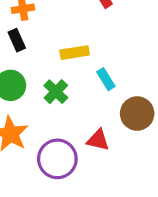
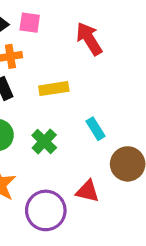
yellow rectangle: (75, 53) -> (54, 89), moved

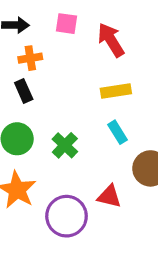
pink square: (30, 23) -> (67, 24), moved
yellow rectangle: (54, 89) -> (116, 91), moved

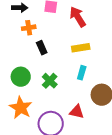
black rectangle: (24, 91) -> (42, 48), moved
cyan rectangle: (118, 132) -> (82, 73), turned 48

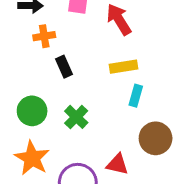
cyan rectangle: (82, 73) -> (136, 96), moved

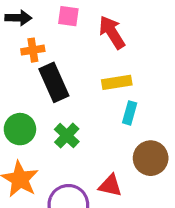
black rectangle: (64, 67) -> (54, 82), size x1.6

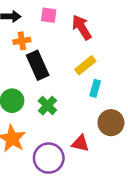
yellow rectangle: (117, 82) -> (85, 65), turned -30

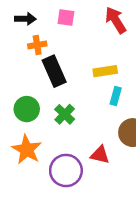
red arrow: (82, 27) -> (116, 20), moved
yellow rectangle: (85, 65) -> (105, 71), turned 30

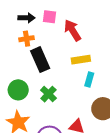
black arrow: (25, 19) -> (27, 18), moved
red arrow: (116, 20) -> (73, 30), moved

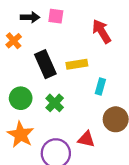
red arrow: (73, 30) -> (102, 31), moved
orange cross: (27, 39) -> (14, 41), moved, turned -32
yellow rectangle: (81, 60) -> (77, 64), moved

